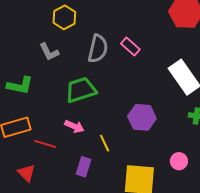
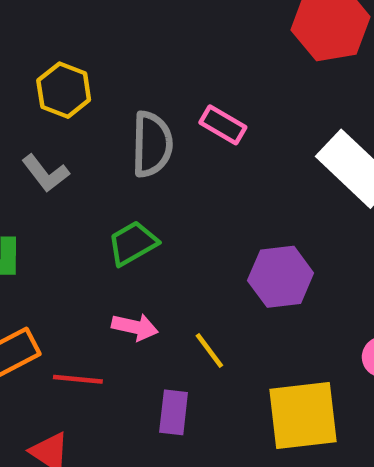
green trapezoid: (81, 90) -> (133, 243), size x0.7

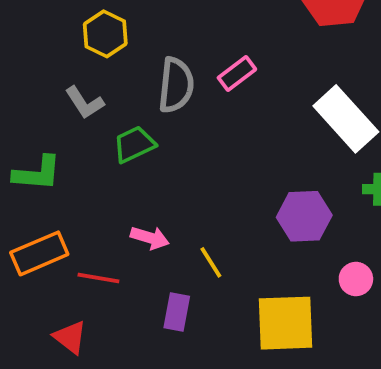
pink rectangle: (223, 125) -> (237, 73), turned -72
green trapezoid: (133, 243) -> (134, 144), moved
purple hexagon: (281, 277) -> (304, 216), moved

